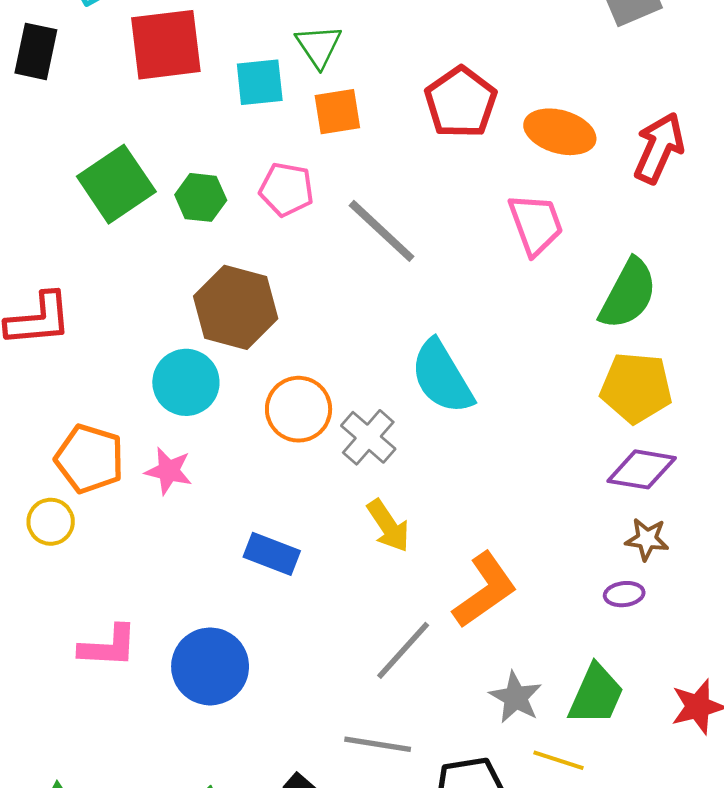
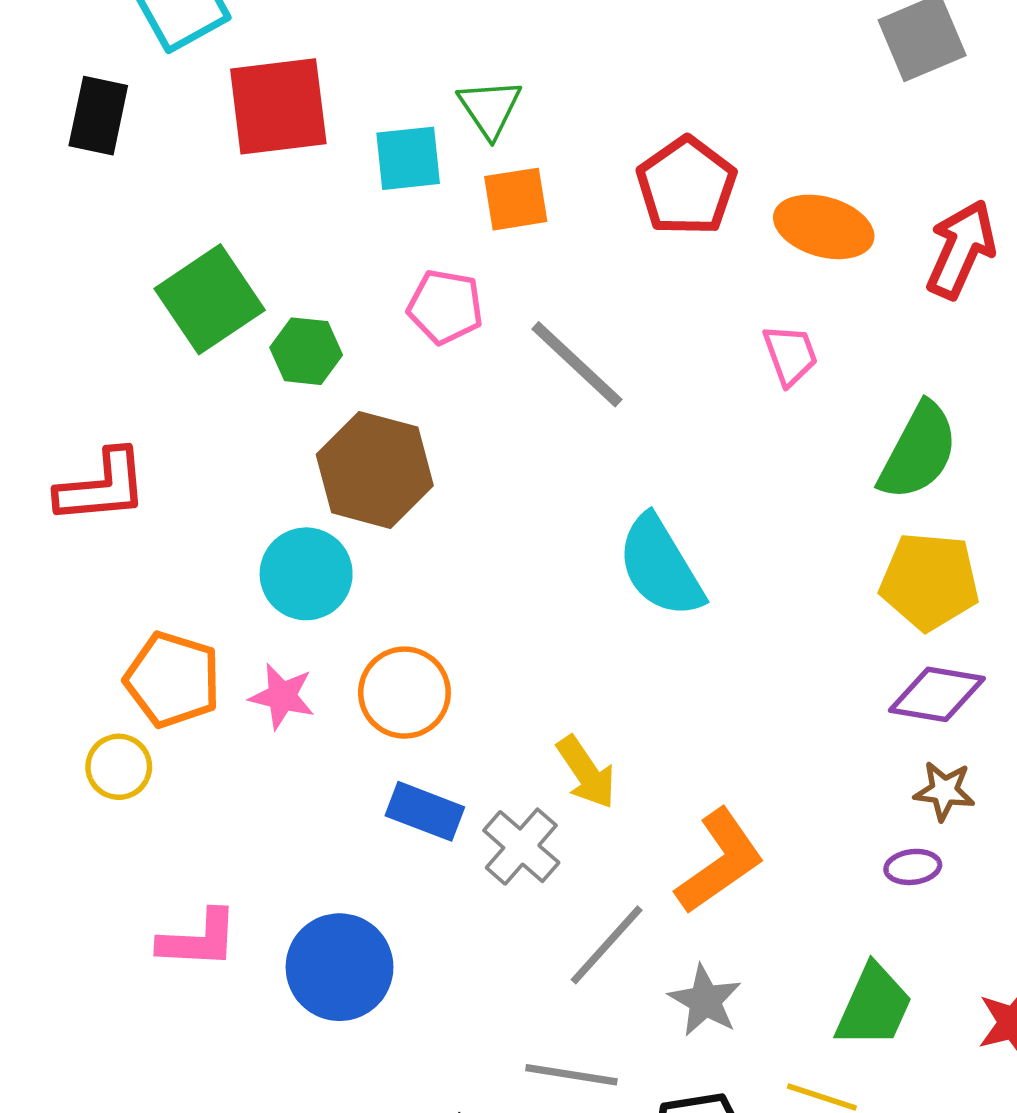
green hexagon: (201, 197) -> (306, 351), moved
pink trapezoid: (536, 224) -> (790, 355), size x0.7
orange circle: (299, 409) -> (404, 693), moved
gray cross: (368, 437) -> (521, 847), moved
gray star: (516, 697) -> (705, 1001), moved

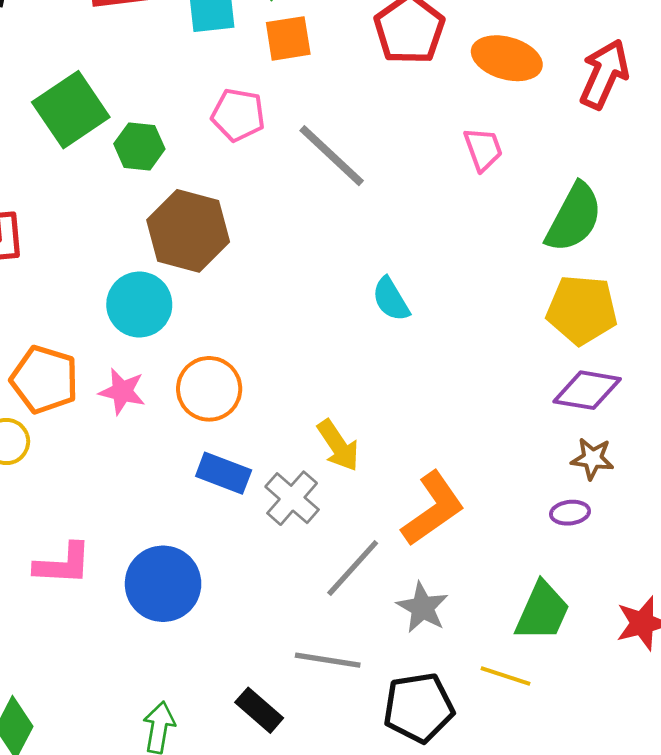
cyan semicircle: (660, 566) -> (391, 299), size x0.6

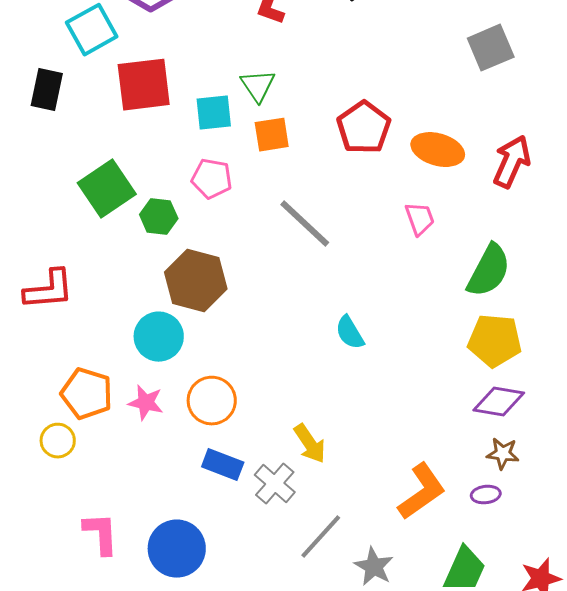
pink pentagon: (238, 115) -> (212, 179), moved
orange L-shape: (433, 509) -> (422, 492), moved
pink L-shape: (63, 564) -> (101, 534), turned -96

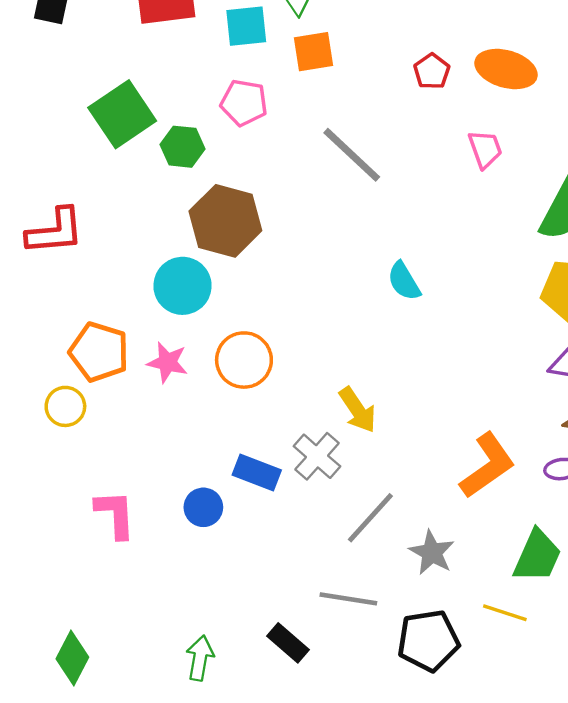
red pentagon: (364, 128) -> (432, 71), moved, size x0.6
blue rectangle: (223, 465) -> (257, 473), moved
blue circle: (177, 549) -> (203, 507), moved, size x0.6

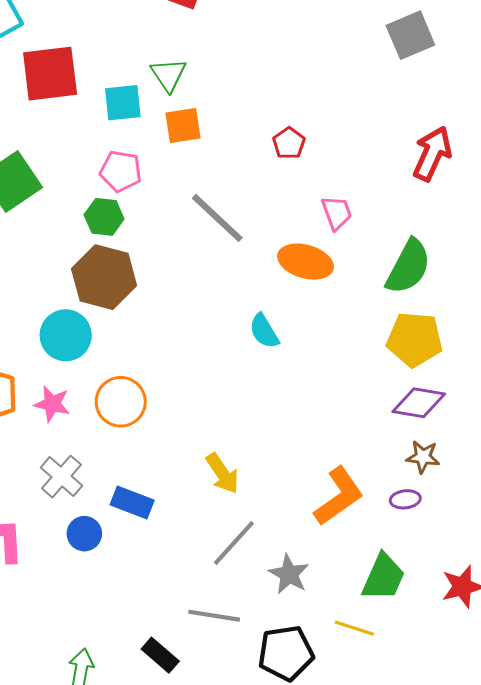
orange ellipse: (506, 69) -> (306, 262), moved
green hexagon: (183, 147) -> (104, 217), moved
yellow arrow: (358, 410) -> (222, 473), moved
gray cross: (317, 456) -> (62, 477), moved

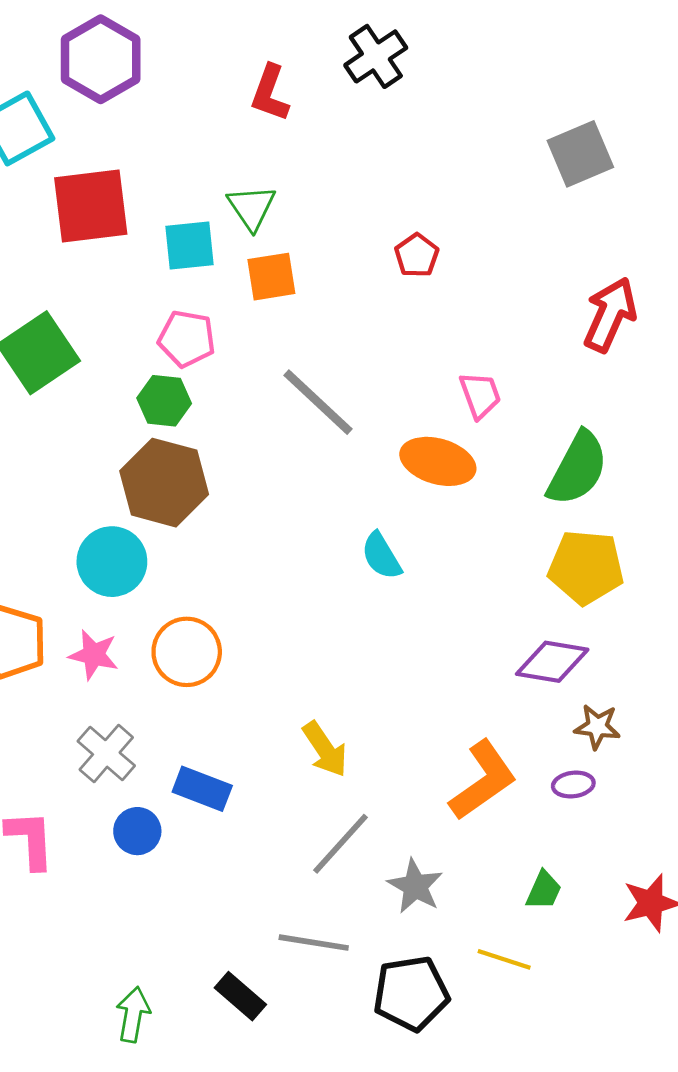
red pentagon: (289, 143) -> (417, 255), moved
purple diamond: (419, 403) -> (552, 662), moved
green trapezoid: (383, 577) -> (544, 890), size x0.6

